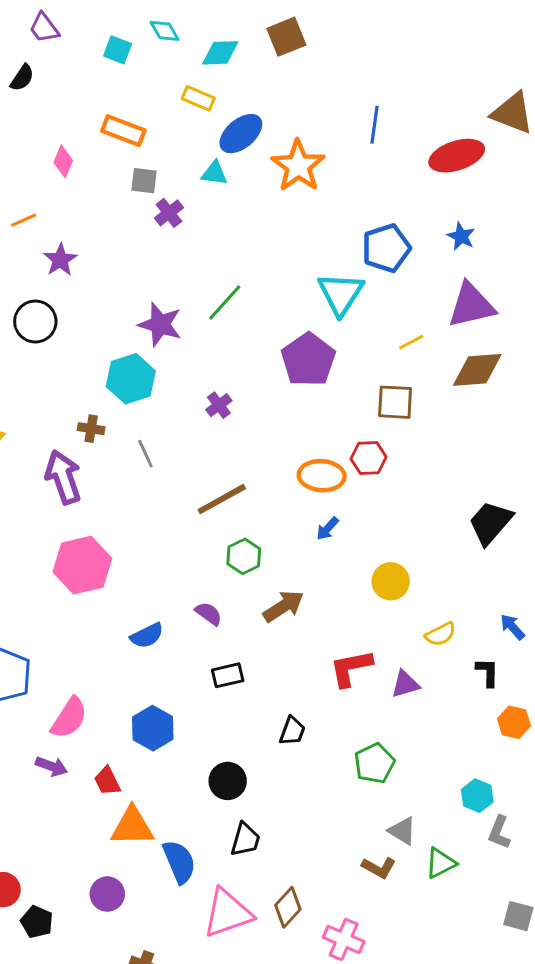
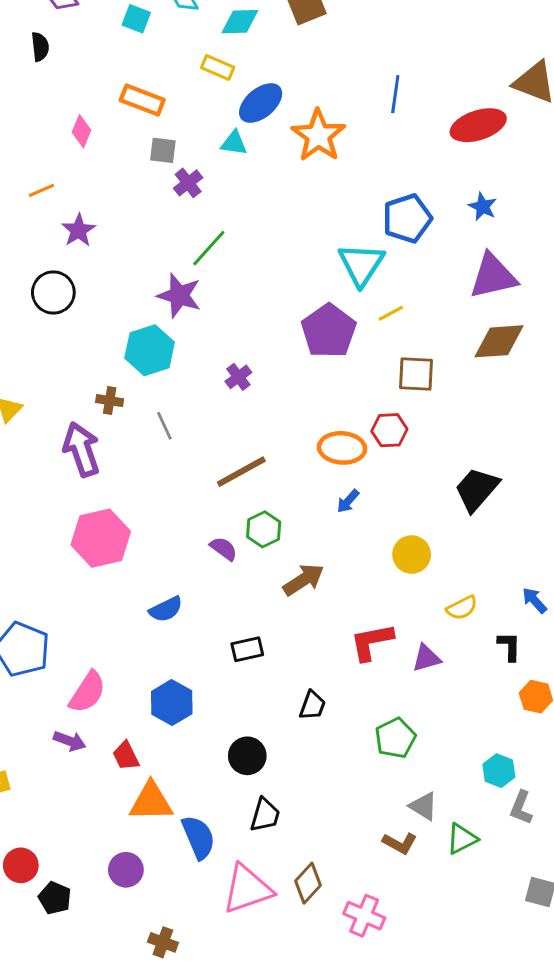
black semicircle: (22, 78) -> (40, 47), turned -40
green line: (225, 302) -> (209, 248), moved
yellow line: (411, 342) -> (391, 313), moved
black trapezoid: (490, 523) -> (477, 489), moved
purple semicircle: (209, 614) -> (224, 549), moved

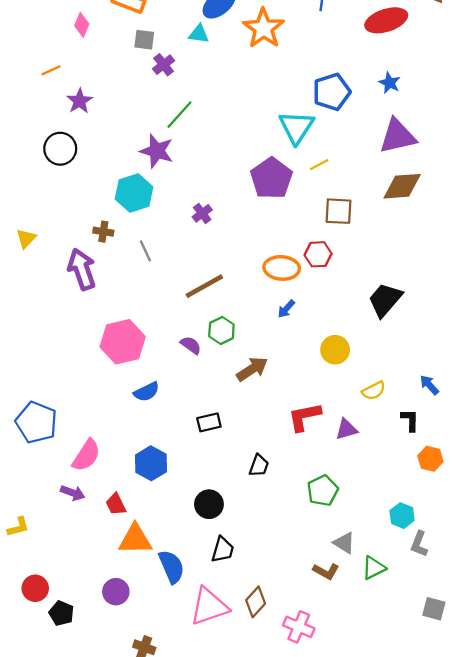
pink hexagon: (101, 538) -> (123, 342), moved

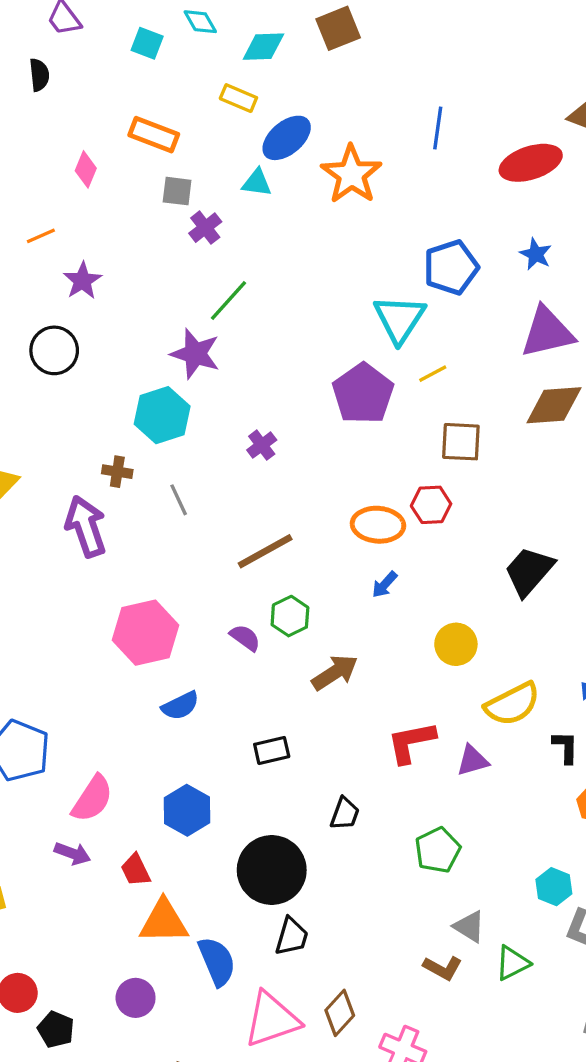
yellow semicircle: (374, 391) -> (512, 704), size x1.6
black circle: (209, 504) -> (272, 870), size x1.6

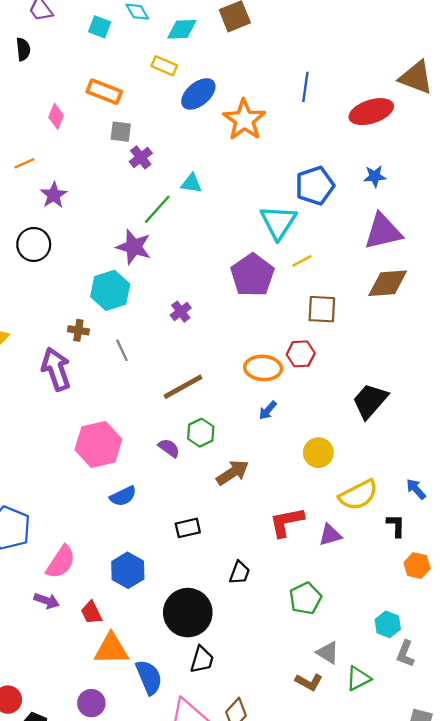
cyan triangle: (257, 183) -> (191, 183), moved
blue star: (536, 254) -> (375, 176), turned -30

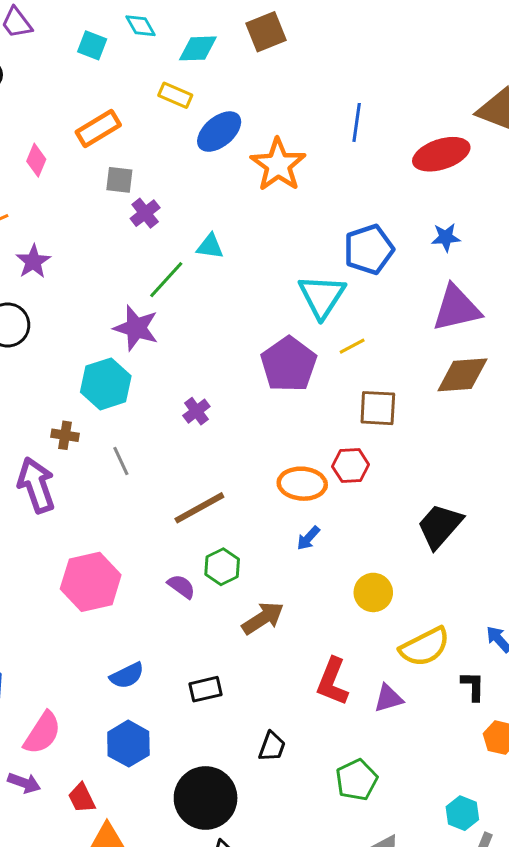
orange rectangle: (104, 92) -> (98, 129), turned -52
blue semicircle: (123, 496) -> (127, 676), moved
red L-shape: (287, 522) -> (332, 682), turned -57

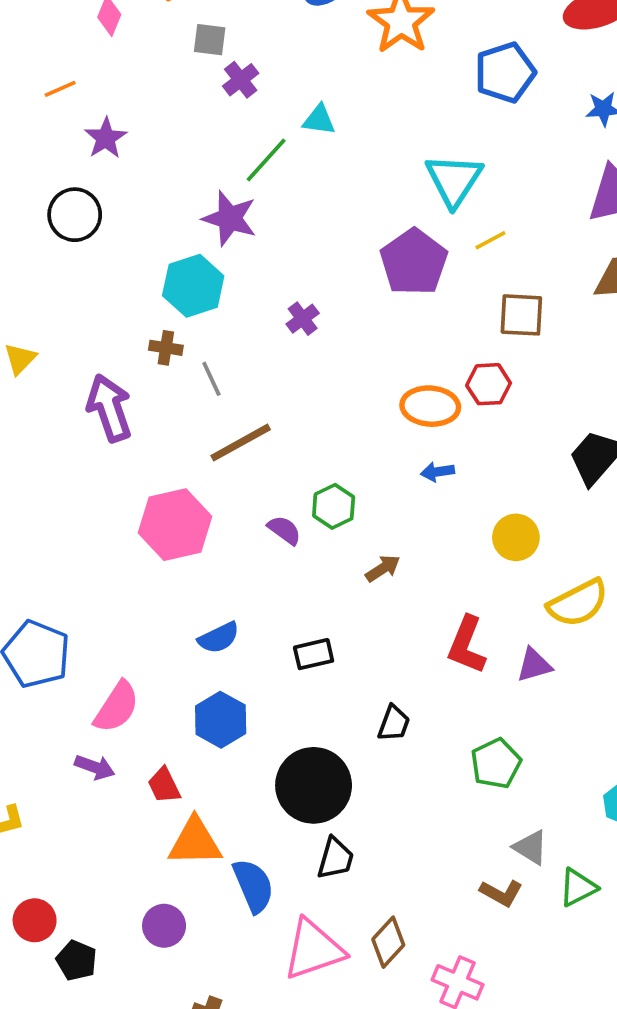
blue pentagon: (369, 249) -> (505, 72), moved
brown cross: (65, 435) -> (166, 348), moved
brown line: (199, 508) -> (241, 443), moved
blue arrow: (308, 538) -> (438, 472), turned 40
brown arrow: (263, 618) -> (383, 568), size x0.7

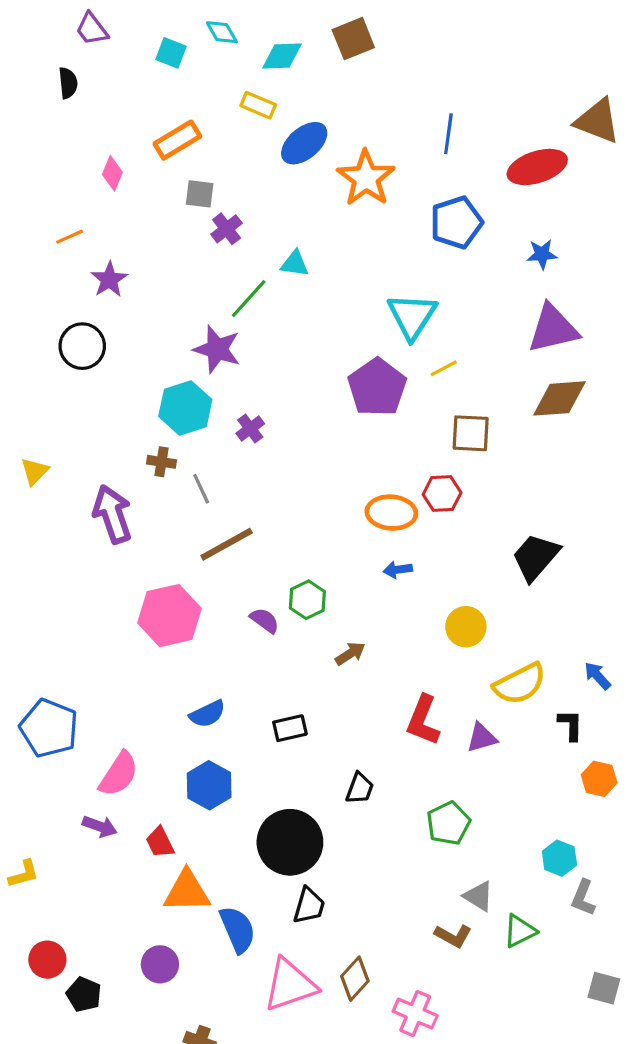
purple cross: (303, 319) -> (250, 429), moved

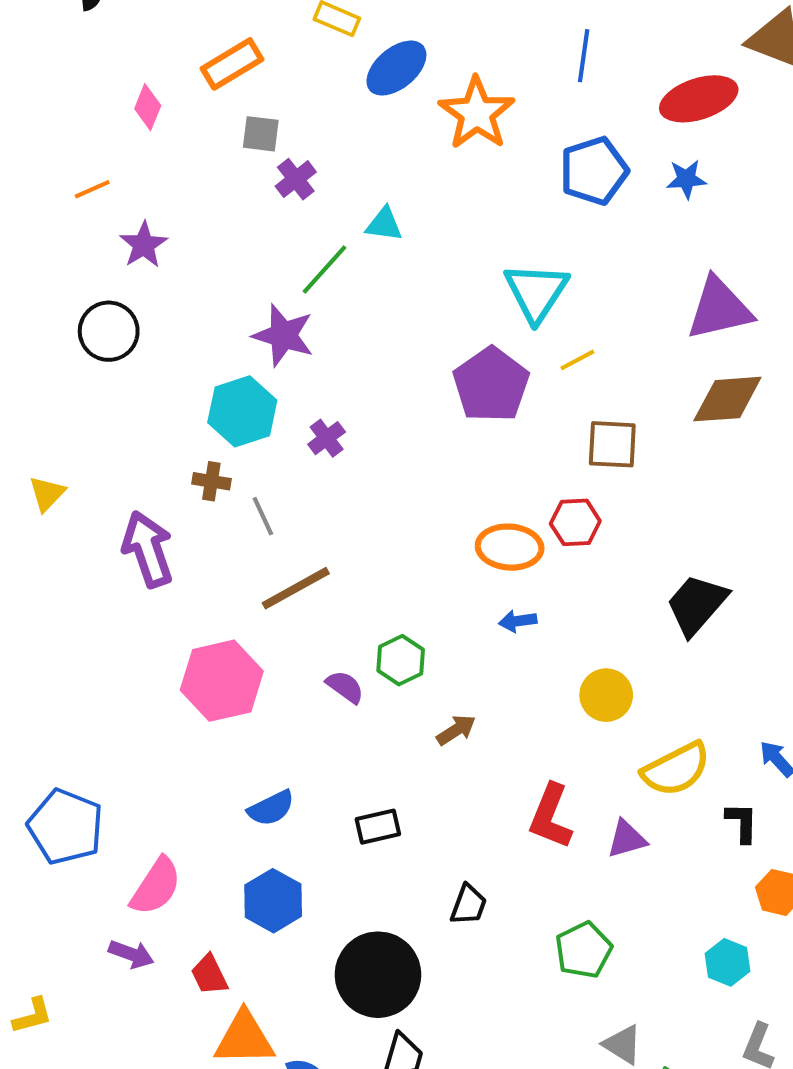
blue star: (542, 254) -> (686, 179), moved
cyan hexagon: (559, 858) -> (727, 962), moved

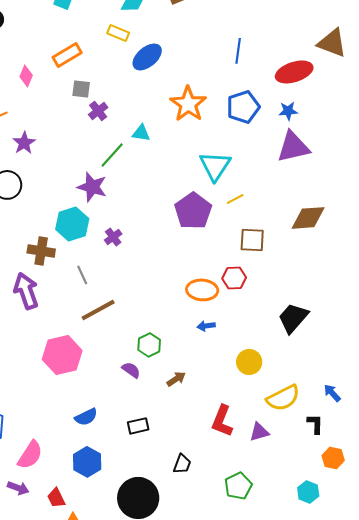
orange star: (477, 113) -> (188, 104), moved
purple triangle: (719, 309) -> (293, 147), moved
brown cross: (211, 481) -> (41, 251), moved, size x1.5
purple semicircle: (345, 687) -> (131, 370), moved

